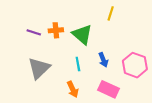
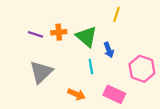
blue arrow: (103, 60) -> (109, 50), moved
cyan line: (78, 64) -> (91, 67), moved
orange arrow: (73, 89) -> (77, 94), turned -42

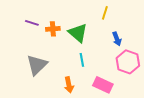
purple line: (35, 34) -> (32, 23), moved
blue arrow: (109, 50) -> (117, 39), moved
orange arrow: (77, 94) -> (69, 85), turned 56

